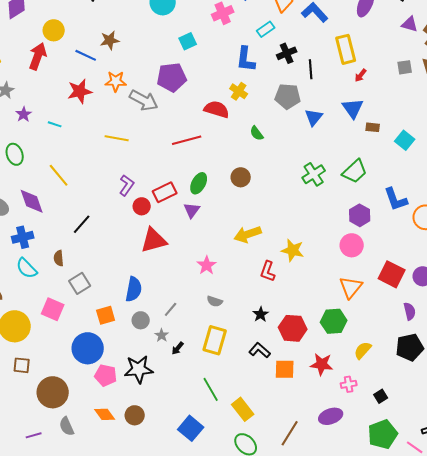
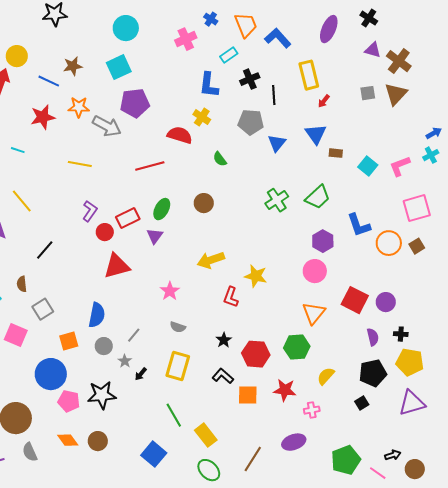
cyan square: (188, 41) -> (119, 67), moved, size x1.4
black square: (381, 396) -> (362, 403), moved

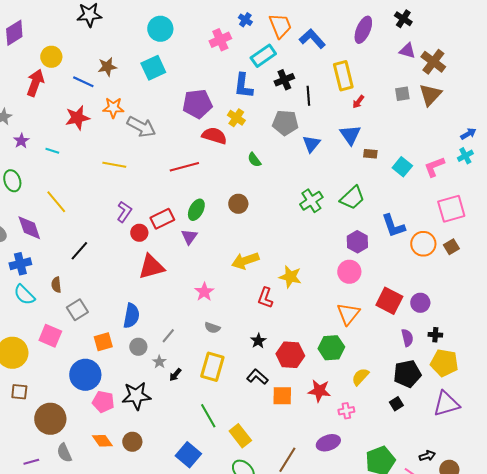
cyan rectangle: (229, 55) -> (263, 56), size x1.4
purple pentagon: (135, 103) -> (197, 104), moved

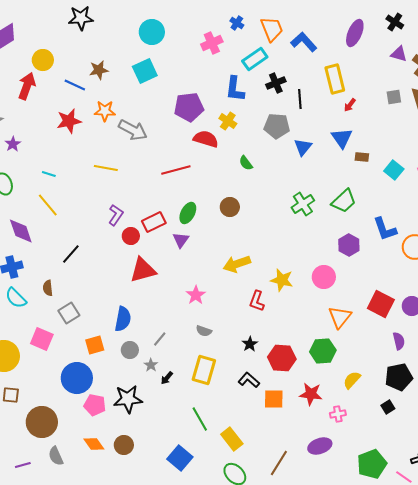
cyan line: (52, 151) -> (49, 174), moved
pink circle: (349, 272) -> (324, 277), moved

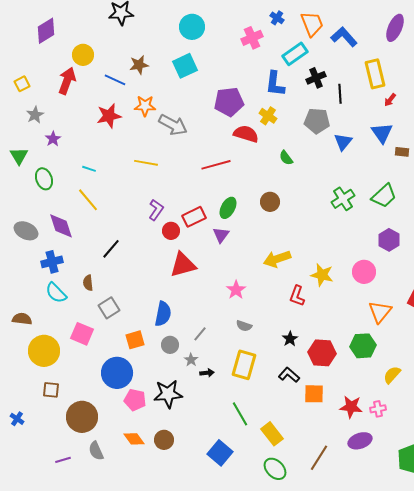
black arrow: (167, 378) -> (207, 373), turned -136
red star: (311, 394) -> (351, 407), moved

